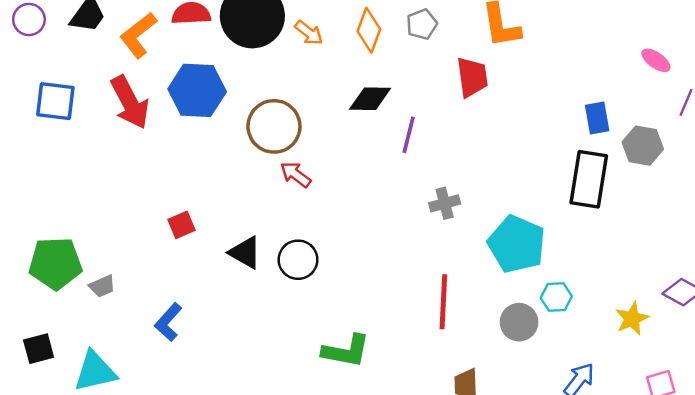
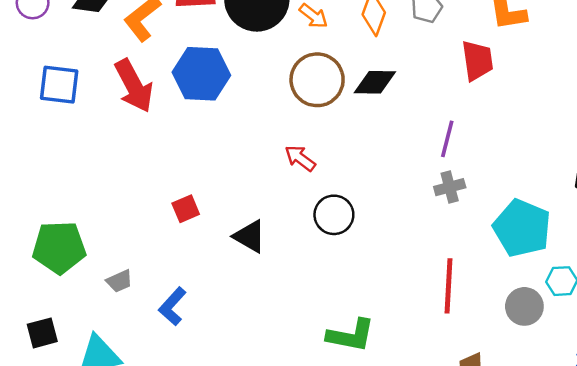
brown circle: (274, 126) -> (317, 80), moved
purple line: (409, 135) -> (447, 139), moved
black circle: (298, 260) -> (334, 215), moved
gray trapezoid: (102, 286) -> (119, 281), moved

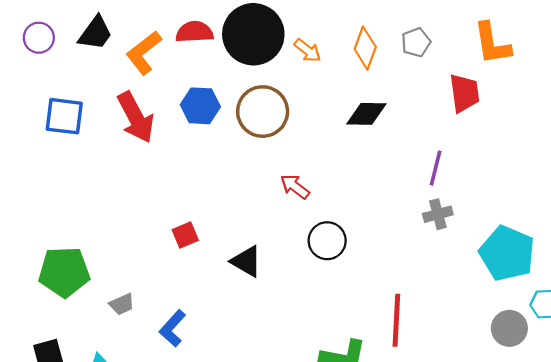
blue hexagon: (201, 74) -> (200, 106), size x0.7
brown circle: (317, 80) -> (263, 112), moved
red line: (448, 286) -> (396, 320), moved

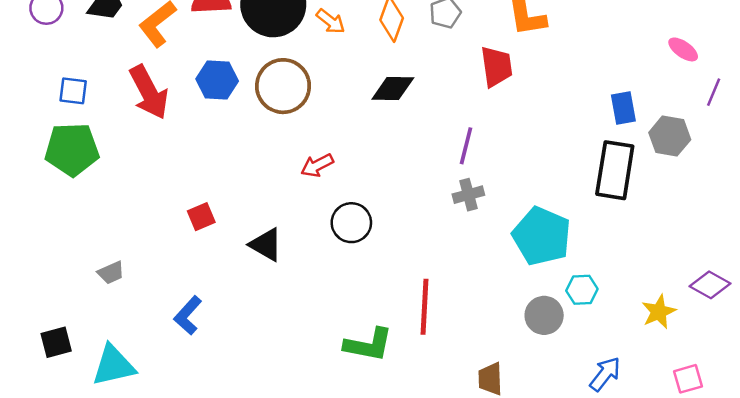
blue square: (64, 116) -> (73, 91), size x0.7
red arrow: (295, 187) -> (317, 165), turned -64
green pentagon: (64, 272) -> (72, 149), moved
gray trapezoid: (122, 304) -> (111, 273), moved

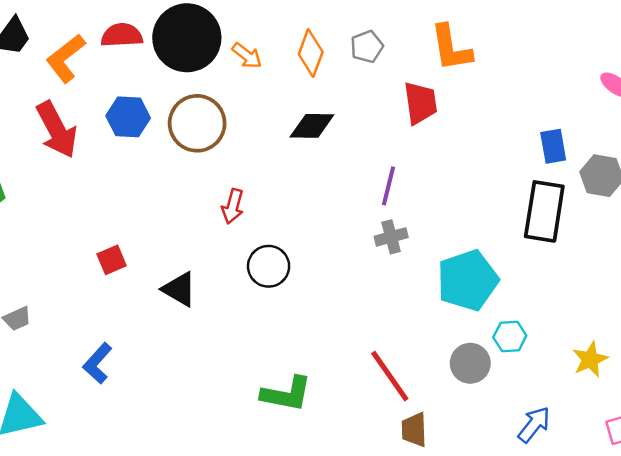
red arrow: (317, 165) -> (233, 206), turned -48
cyan pentagon: (542, 236) -> (468, 280), turned 30
red line: (425, 307) -> (390, 376), moved, turned -38

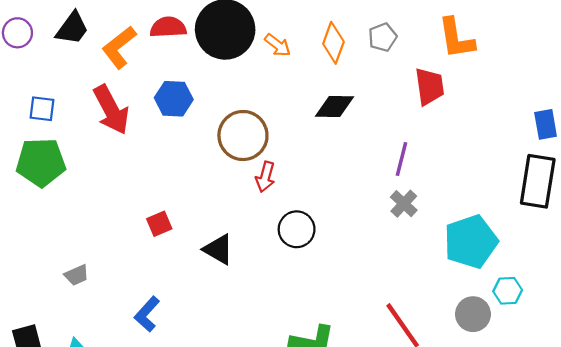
brown circle: (197, 123) -> (243, 136), moved
gray cross: (391, 237) -> (404, 204), turned -32

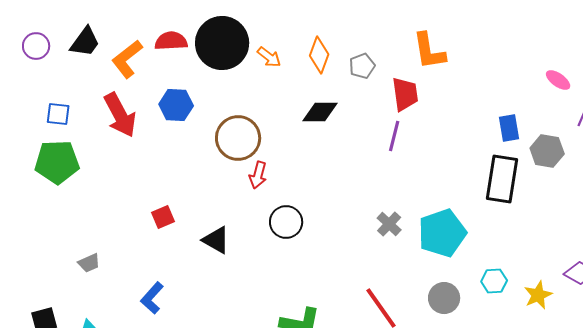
gray pentagon: (383, 37) -> (362, 66), moved
purple line: (402, 159) -> (394, 136), moved
gray cross: (404, 204) -> (389, 224), moved
cyan hexagon: (508, 291) -> (494, 281), moved

